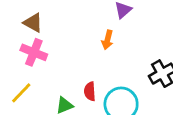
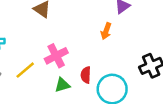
pink cross: (34, 52) -> (56, 56), moved, turned 35

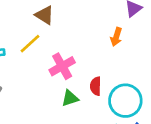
yellow line: (25, 70) -> (30, 44), moved

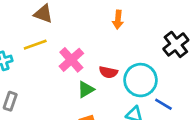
yellow line: (30, 44) -> (35, 45), turned 35
red semicircle: (96, 86) -> (108, 72), turned -66

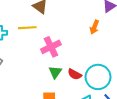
red semicircle: (108, 72) -> (75, 74), moved
green triangle: (86, 89) -> (55, 72), turned -40

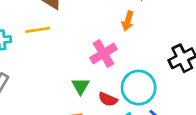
pink cross: (51, 47) -> (103, 54), moved
red semicircle: (75, 74) -> (108, 99), moved

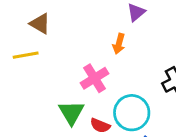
green triangle: (81, 86) -> (71, 113), size x1.4

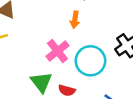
cyan circle: (132, 113) -> (90, 61), moved

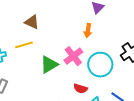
green triangle: (41, 82) -> (49, 65), moved, turned 36

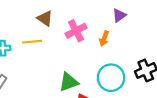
pink cross: (73, 56) -> (76, 31), moved
green triangle: (49, 65) -> (69, 82), moved

